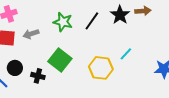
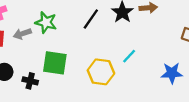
green star: (63, 22) -> (46, 22), moved
green square: (60, 60) -> (55, 63), turned -30

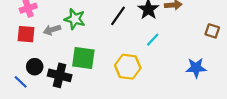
cyan line: (129, 56) -> (153, 40), moved
black cross: (30, 81) -> (60, 75), size x1.5

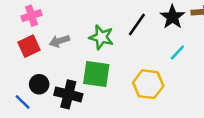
green star: (75, 19) -> (101, 37), moved
red square: (26, 34) -> (29, 46), turned -30

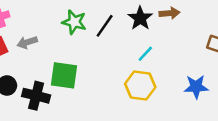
green star: (101, 37) -> (74, 22), moved
yellow hexagon: (148, 84) -> (140, 86), moved

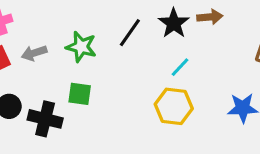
green star: (74, 22) -> (81, 47), moved
green square: (64, 75) -> (80, 94), size x0.7

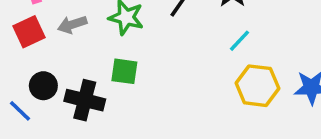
yellow hexagon: (174, 106) -> (257, 86), moved

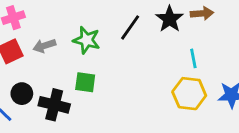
cyan line: (239, 41) -> (193, 58), moved, turned -54

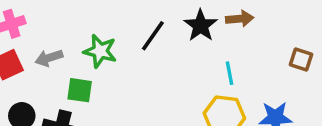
green square: (85, 82) -> (80, 90), moved

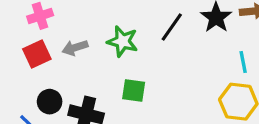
green square: (80, 90) -> (134, 91), moved

